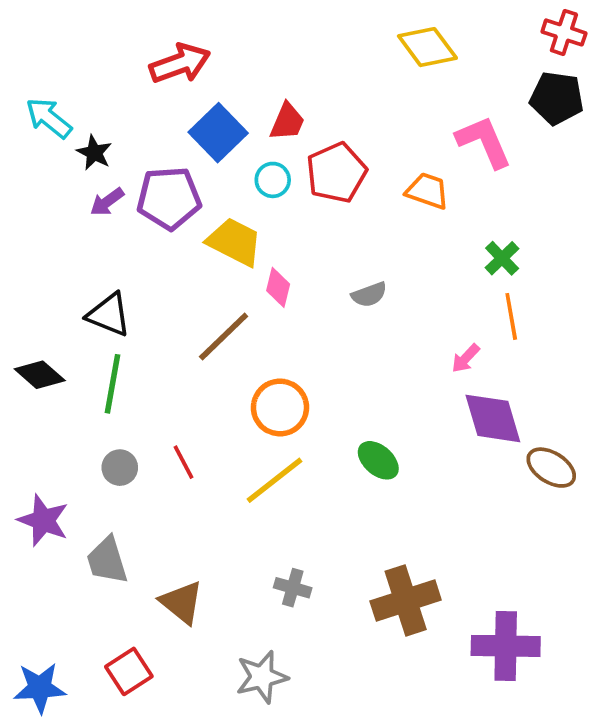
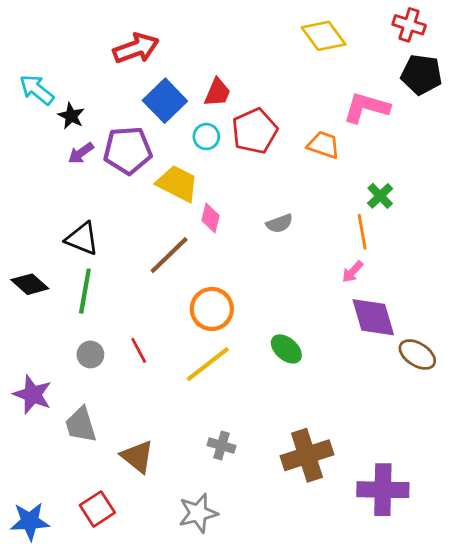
red cross: (564, 32) -> (409, 25), moved
pink L-shape: (484, 142) -> (366, 108), turned -51
orange line: (511, 316) -> (362, 232), moved

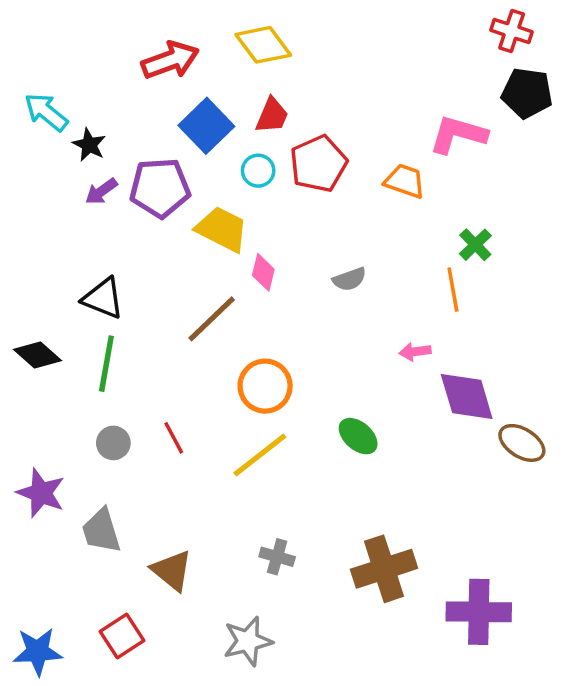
yellow diamond: (324, 36) -> (263, 45), moved
pink arrow: (353, 272) -> (415, 352), moved, turned 40

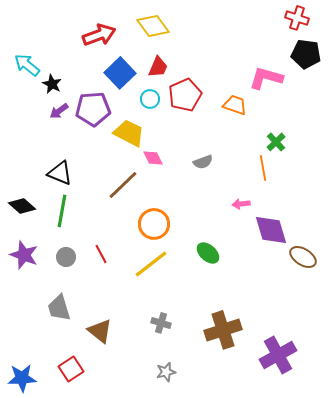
pink diamond: (263, 272) -> (153, 158), turned -40
purple star: (41, 493) -> (24, 255), moved
purple cross: (479, 612) -> (278, 355), turned -30
gray star: (248, 641) -> (166, 372), moved, size x0.7

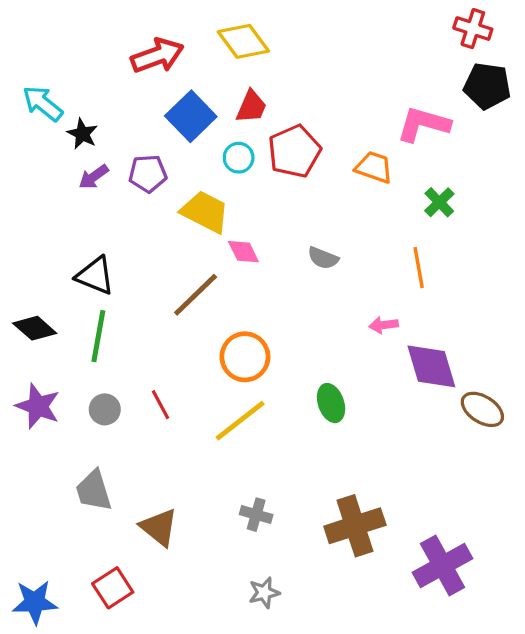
purple pentagon: (93, 109) -> (148, 174), size x0.7
green cross: (276, 142) -> (439, 202), moved
gray semicircle: (203, 162) -> (323, 258), turned 42
green ellipse: (208, 253) -> (331, 403), turned 30

